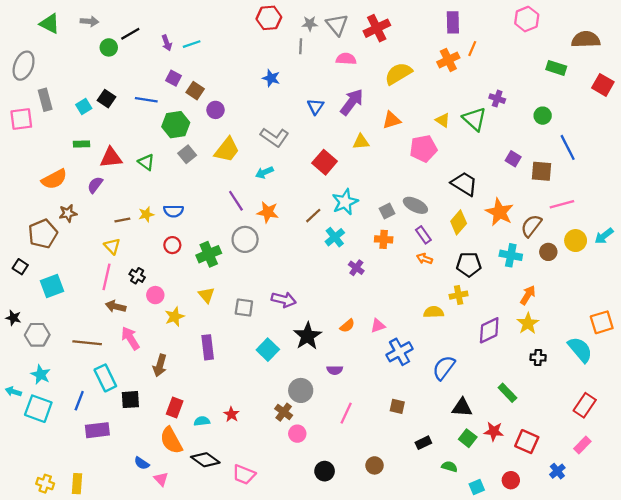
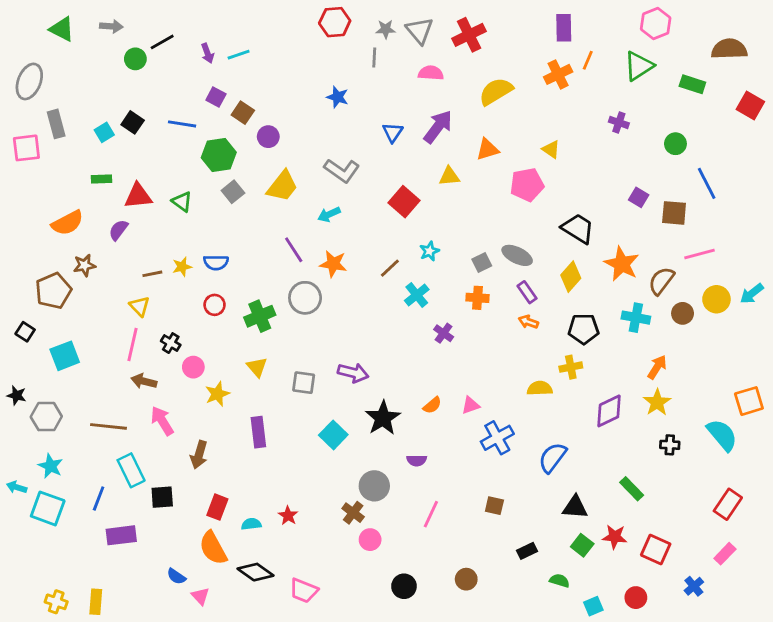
green triangle: (474, 119) -> (639, 66), moved, turned 45
cyan star: (345, 202) -> (429, 251), size x0.6

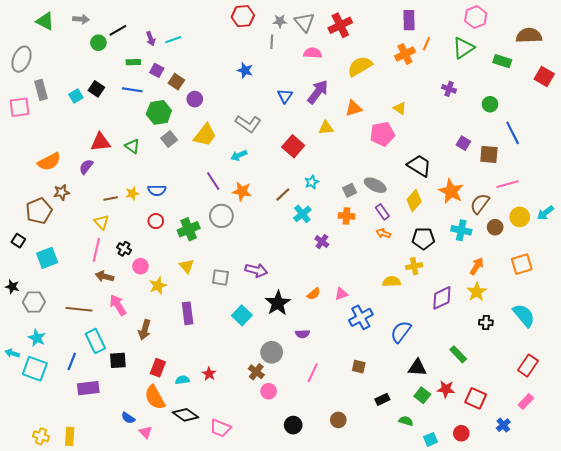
green rectangle: (101, 179) -> (133, 62), moved
orange square: (749, 401) -> (522, 264), moved

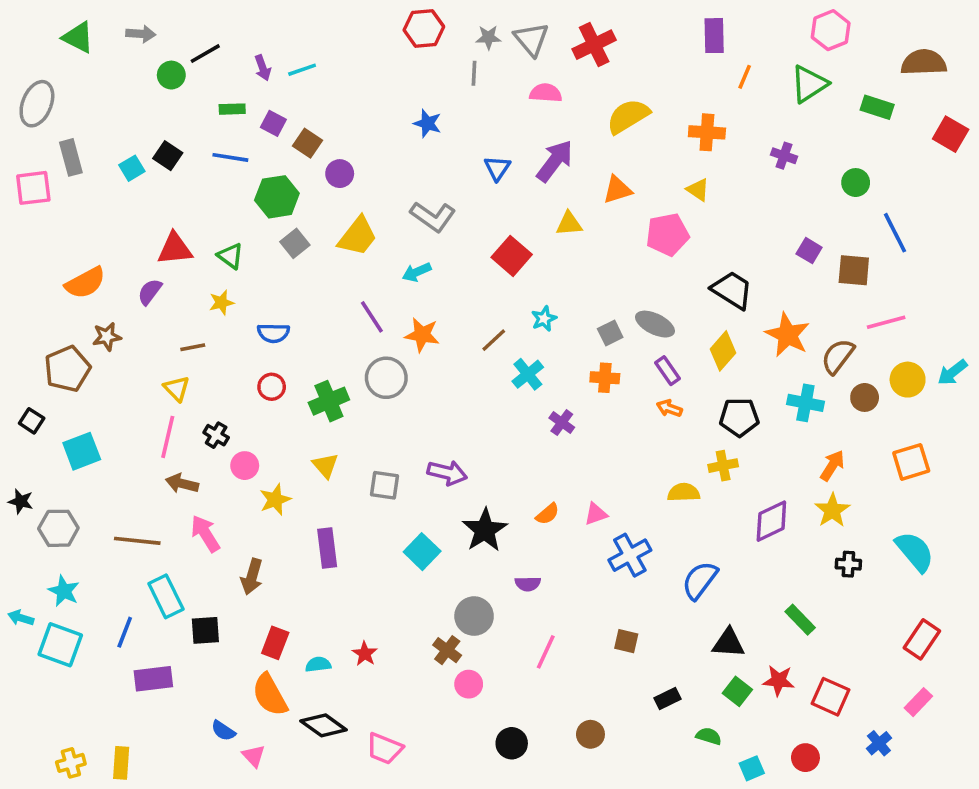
orange cross: (405, 54) -> (707, 132), moved, turned 30
yellow star: (132, 193) -> (221, 303), moved
yellow cross: (41, 436) -> (71, 763), turned -35

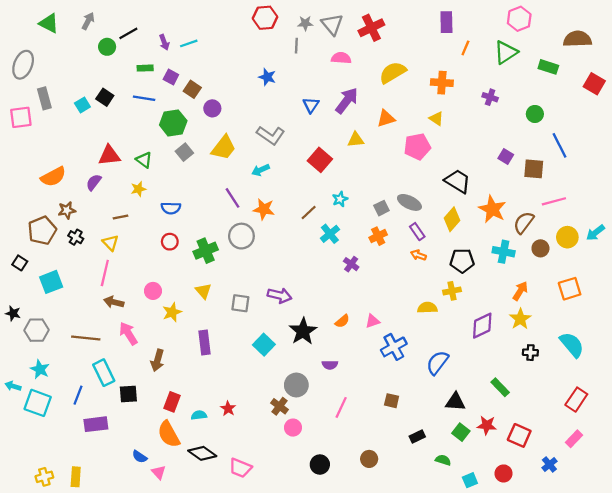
gray arrow: (141, 34) -> (88, 21), turned -66
orange cross: (605, 378) -> (378, 236), turned -30
black cross: (216, 435) -> (76, 237), moved

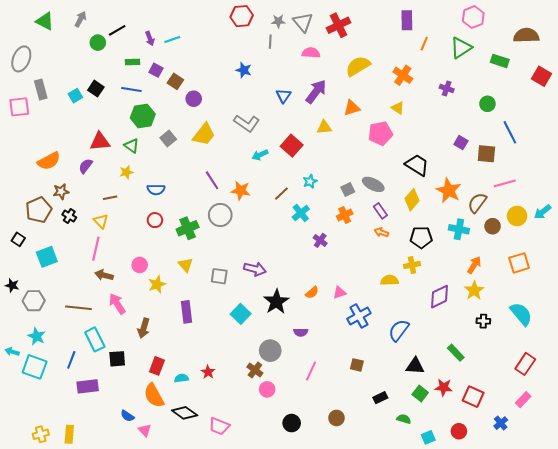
orange cross: (442, 83) -> (403, 75), turned 30
green hexagon: (173, 123) -> (143, 116), moved
cyan arrow: (260, 170) -> (260, 155), moved

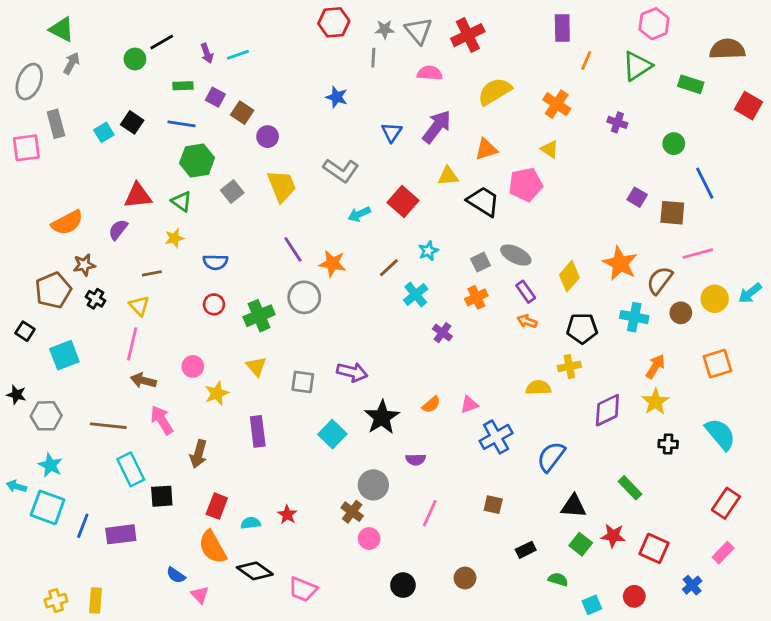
gray arrow: (80, 19) -> (72, 63), moved
yellow trapezoid: (204, 134) -> (282, 186), turned -60
black trapezoid: (417, 165) -> (483, 201), moved
blue line: (71, 360) -> (83, 526), moved

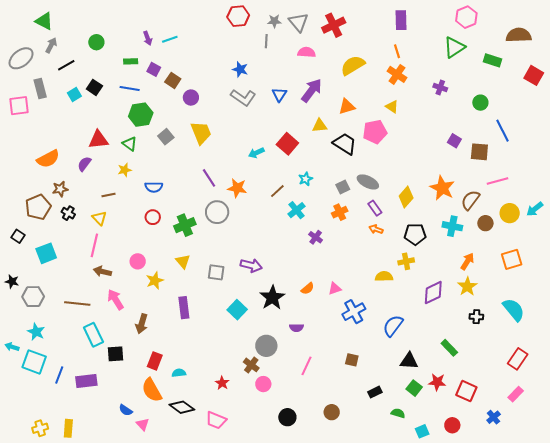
black line: (162, 42) -> (66, 65), moved
orange line: (586, 60) -> (397, 51), moved, turned -40
gray ellipse: (29, 82) -> (21, 58), turned 30
gray L-shape: (341, 170) -> (243, 98), moved
red star: (287, 515) -> (222, 383), moved

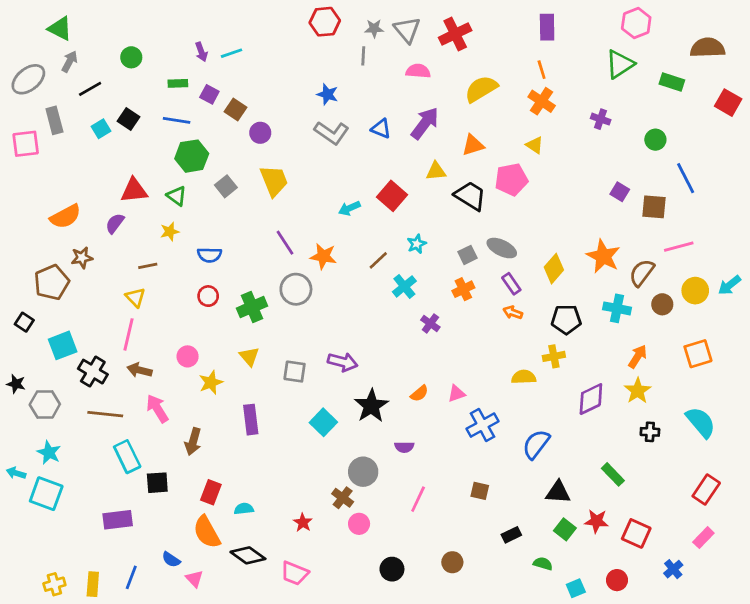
blue triangle: (279, 95) -> (381, 129), turned -42
black cross: (68, 213) -> (93, 372), moved, size x1.5
blue line: (59, 375) -> (131, 577), moved

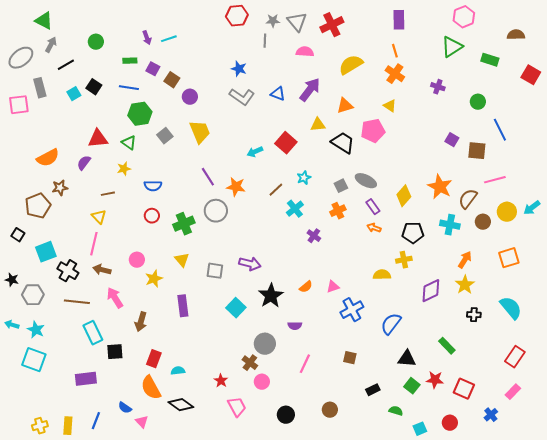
brown semicircle: (708, 48) -> (516, 35), size x0.7
cyan arrow: (16, 473) -> (12, 325), moved
pink trapezoid: (295, 573) -> (237, 407), moved, turned -140

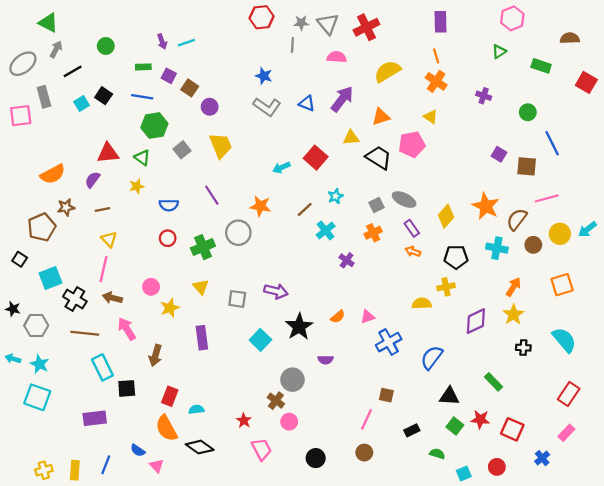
green triangle: (452, 47) -> (499, 52), size x0.6
purple line: (208, 177) -> (212, 195), moved
brown line: (108, 194) -> (102, 209), moved
pink line: (305, 364) -> (366, 419), moved

